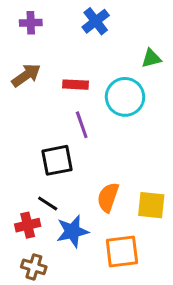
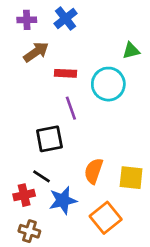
blue cross: (96, 21) -> (66, 19), moved
brown arrow: (26, 75) -> (36, 52), moved
orange square: (122, 251) -> (106, 218), turned -32

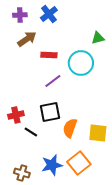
purple line: (71, 108) -> (53, 81), turned 72
black square: (49, 139) -> (50, 112), moved
red cross: (24, 195) -> (16, 115), moved
blue star: (63, 200) -> (52, 165), moved

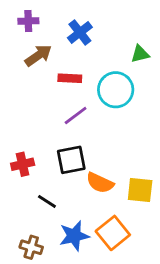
blue cross: (49, 14) -> (80, 32), moved
orange semicircle: (70, 128) -> (100, 183), turned -84
black line: (31, 132) -> (47, 201), moved

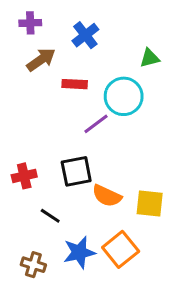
purple line: (76, 116) -> (96, 124), moved

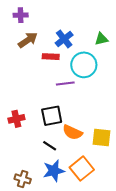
blue cross: (85, 35) -> (64, 39), moved
purple line: (96, 124) -> (65, 84), turned 30
black line: (50, 216) -> (50, 146), moved

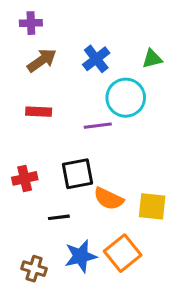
red rectangle: (51, 57) -> (39, 112), moved
black line: (50, 146) -> (59, 217), moved, turned -40

